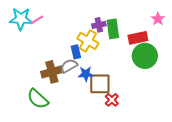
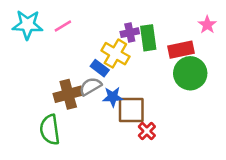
pink line: (37, 20) -> (63, 26), moved
blue rectangle: (76, 52) -> (100, 68), turned -40
green semicircle: (38, 99) -> (50, 130), turned 40

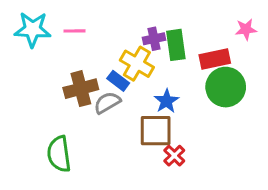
pink star: (207, 25) -> (246, 29), turned 30
pink line: (63, 26) -> (75, 31), turned 30
brown cross: (68, 94) -> (81, 89), moved
blue star: (113, 97) -> (166, 101), moved, turned -30

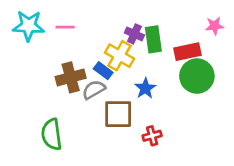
purple cross: (154, 39) -> (134, 34), turned 36
brown square: (156, 131) -> (118, 114), moved
red cross: (174, 156) -> (152, 136), turned 30

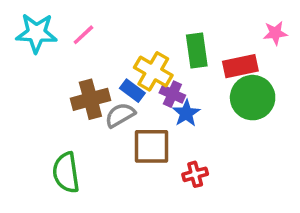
pink line: (65, 27) -> (83, 35), turned -42
purple cross: (134, 34) -> (172, 94), moved

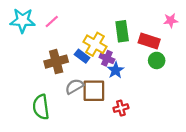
red rectangle: (240, 66) -> (149, 41), turned 30
green circle: (253, 98) -> (157, 60), size x0.6
gray semicircle: (120, 115) -> (74, 86), moved

